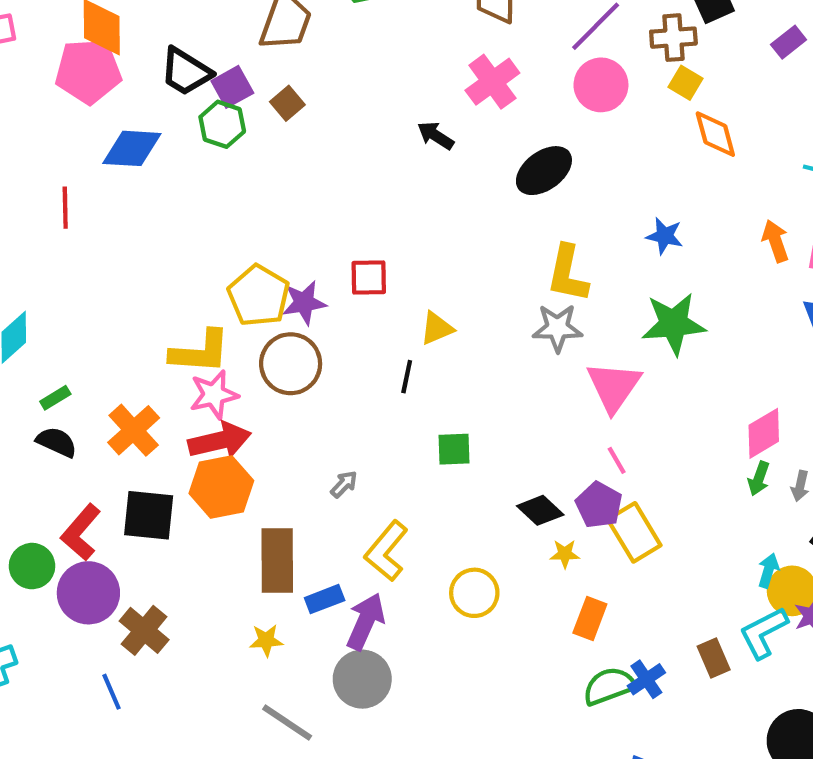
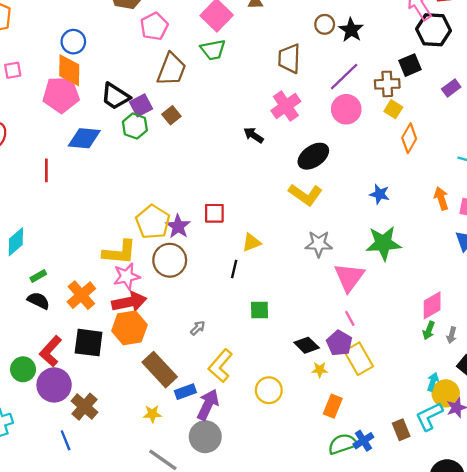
orange diamond: (715, 134) -> (409, 138), turned 44
yellow L-shape: (568, 274) -> (305, 195), moved, turned -68
purple star: (304, 303) -> (178, 226), turned -30
brown rectangle: (277, 560) -> (160, 370), turned -44

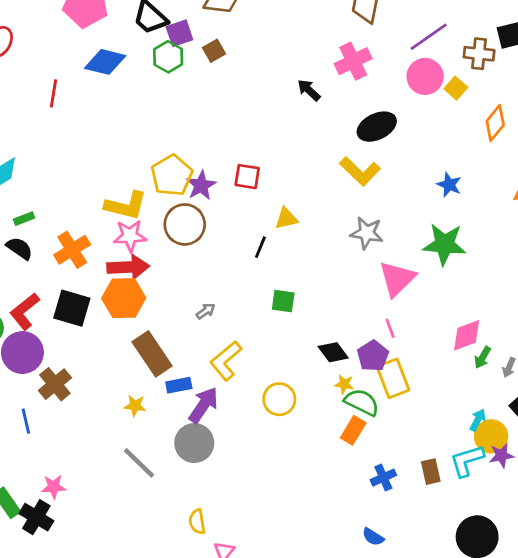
yellow square: (393, 109) -> (456, 88), moved
pink diamond: (432, 305) -> (467, 335), moved
green semicircle: (343, 444) -> (362, 402), moved, turned 36

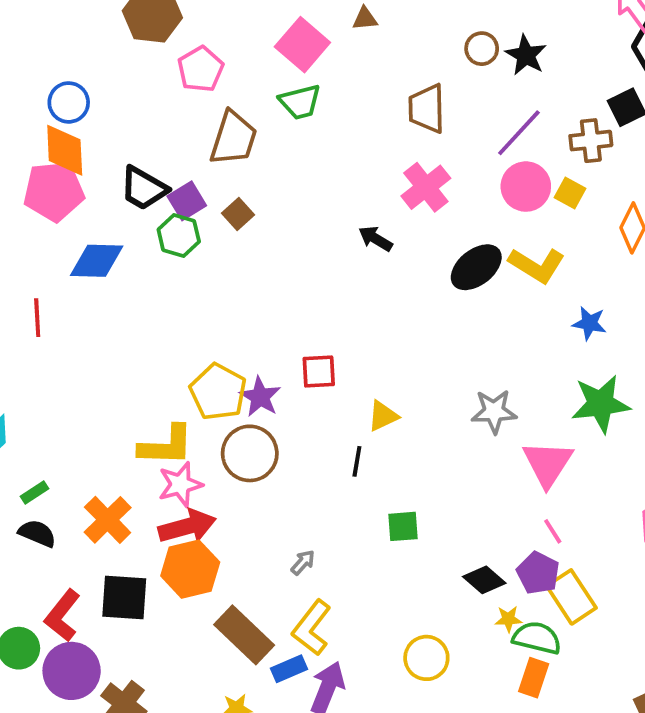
yellow L-shape: (360, 171) -> (537, 265), moved
yellow L-shape: (226, 361) -> (312, 628), moved

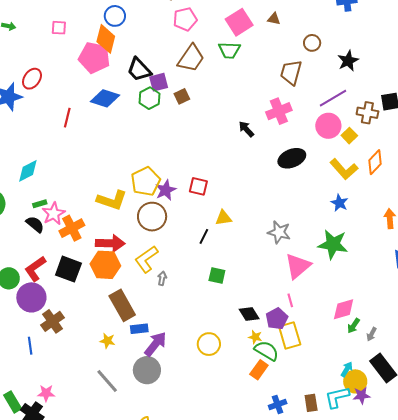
brown circle: (482, 49) -> (312, 43), moved
yellow L-shape: (537, 265) -> (344, 169), moved
pink star: (180, 484) -> (54, 214), moved, turned -30
gray arrow: (303, 562) -> (162, 278), turned -48
yellow L-shape: (312, 628) -> (146, 259), moved

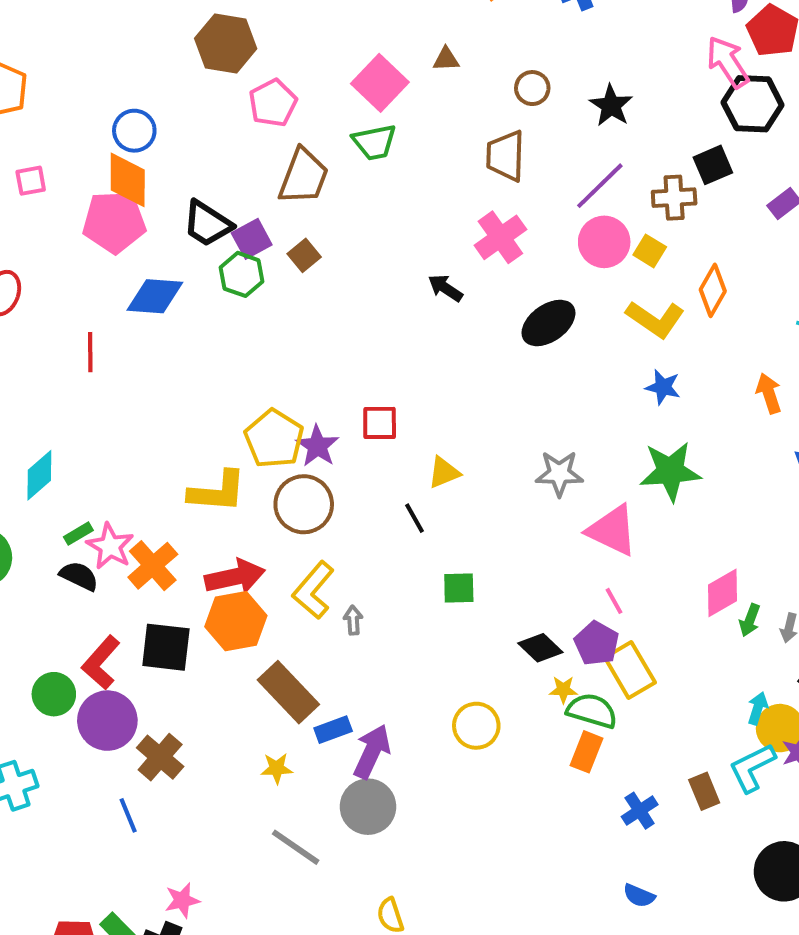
black line: (204, 236) -> (415, 518), turned -42
pink triangle: (298, 266) -> (612, 530), turned -40

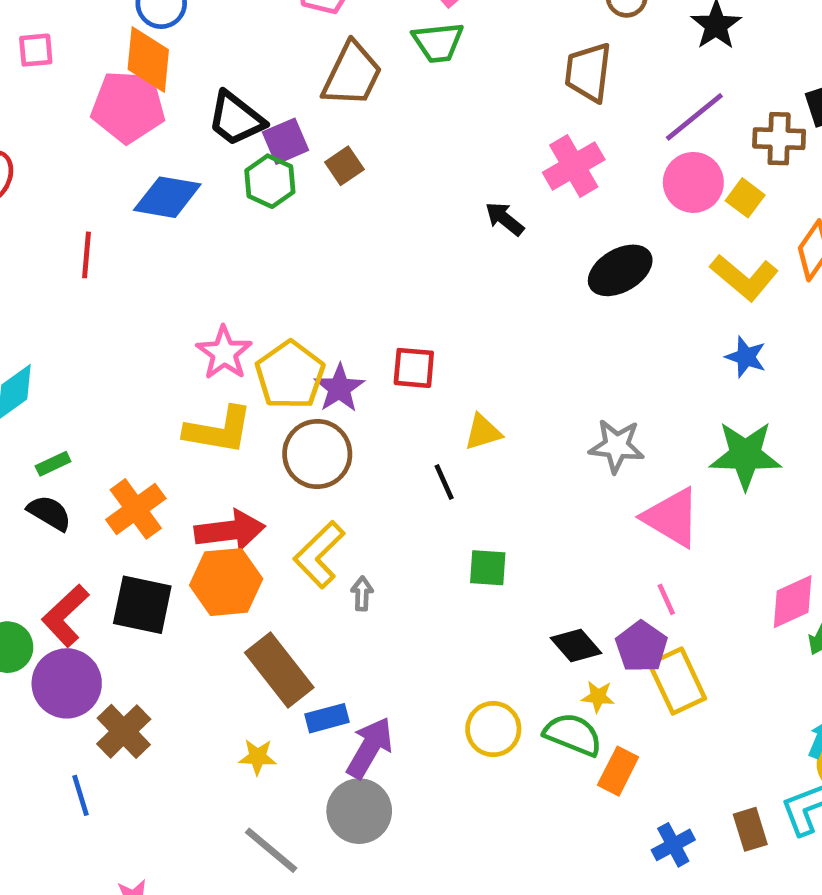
pink star: (110, 546) -> (224, 353), moved
green semicircle: (592, 711) -> (573, 734), moved

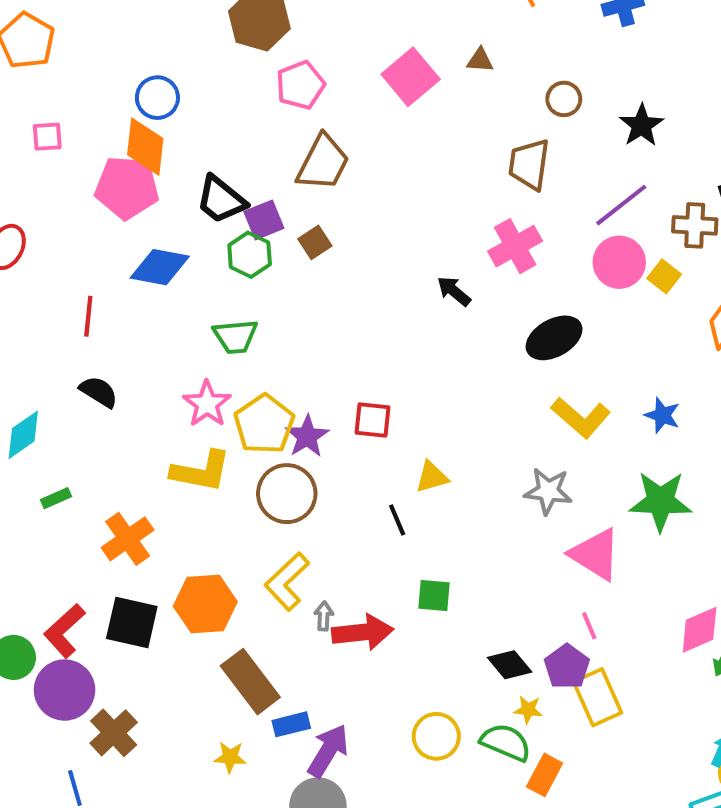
green trapezoid: (438, 42) -> (235, 336), moved
yellow L-shape: (744, 277) -> (581, 418), moved
black semicircle: (49, 513) -> (99, 392), moved
red arrow: (230, 531) -> (363, 632), moved

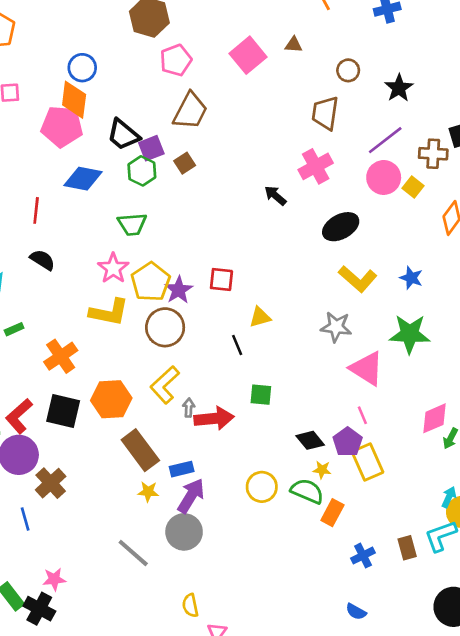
blue rectangle: (291, 724) -> (182, 469), moved
yellow star: (230, 757) -> (148, 492), moved

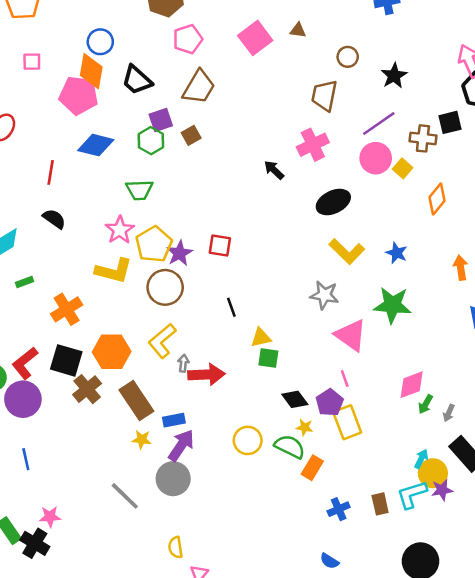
black trapezoid: (123, 135) -> (137, 80), moved
yellow triangle: (260, 317) -> (261, 338), moved
green square: (261, 395) -> (268, 358), moved
brown cross: (51, 483) -> (87, 389), moved

